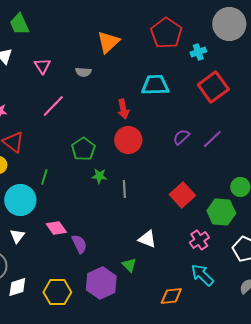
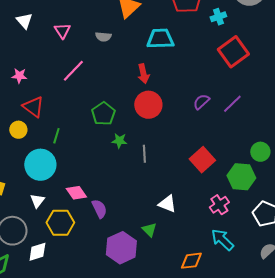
cyan trapezoid: (155, 85) -> (160, 39), moved
green line: (44, 177) -> (56, 136), moved
yellow hexagon: (57, 292) -> (60, 223), moved

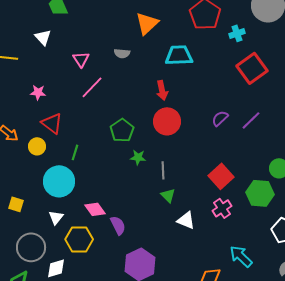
pink triangle: (62, 31) -> (81, 59), moved
pink cross: (219, 205) -> (222, 208), moved
green triangle: (149, 230) -> (168, 195), moved

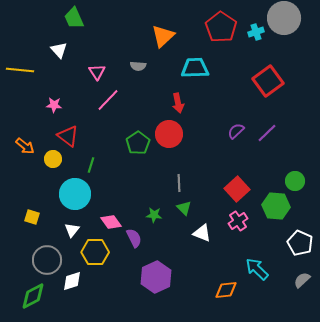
cyan cross: (237, 33) -> (256, 32), moved
red circle: (167, 121) -> (169, 134), moved
green star: (138, 157) -> (154, 215), moved

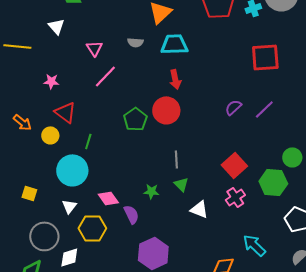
cyan trapezoid: (195, 68) -> (174, 44), moved
red square: (268, 81) -> (265, 57), turned 32

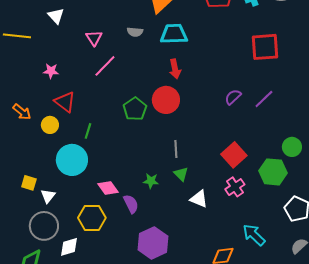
white triangle: (69, 206) -> (48, 196), moved

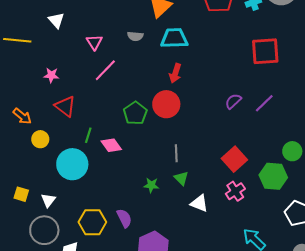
red arrow: (175, 69) -> (175, 73), turned 30
yellow circle: (50, 125) -> (40, 139), moved
yellow square: (29, 183) -> (21, 194), moved
pink diamond: (108, 188) -> (111, 145), moved
purple semicircle: (131, 204) -> (124, 218), moved

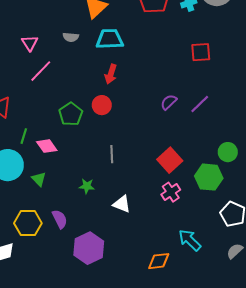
red square: (265, 51) -> (201, 52), size x0.7
red circle: (166, 104) -> (102, 105), size x0.7
green triangle: (181, 178) -> (39, 179), moved
white triangle: (199, 203) -> (122, 204), moved

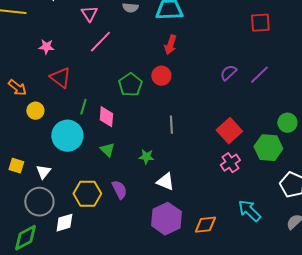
pink diamond: (47, 146) -> (106, 117), turned 40
green triangle: (39, 179) -> (107, 150), moved
white triangle: (122, 204) -> (165, 182), moved
purple hexagon: (89, 248) -> (166, 219), moved
orange diamond: (159, 261) -> (205, 225), moved

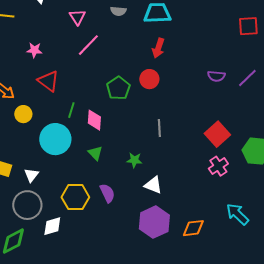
purple semicircle: (228, 73) -> (216, 76), turned -132

